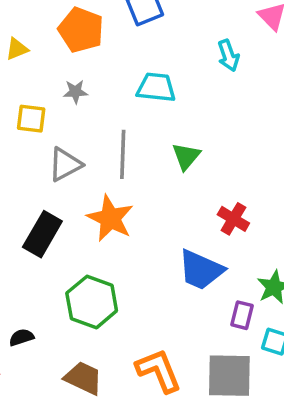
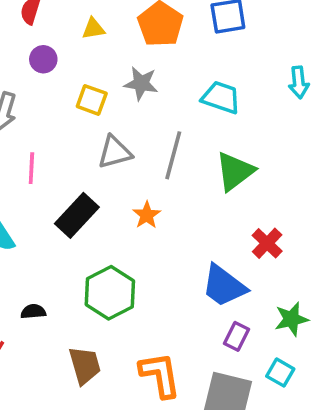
gray star: (75, 92) -> (141, 83), size x1.4
green triangle: (186, 156) -> (235, 171), size x1.4
orange star: (110, 218) -> (147, 215), size x0.6
purple rectangle: (242, 315) -> (237, 336), moved
brown trapezoid: (83, 378) -> (85, 365), turned 36

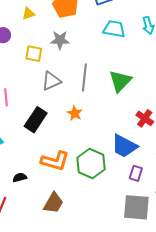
cyan trapezoid: (221, 97) -> (114, 29), moved
green hexagon: (110, 293) -> (91, 164), moved
brown trapezoid: (85, 365) -> (53, 203), turned 55
orange L-shape: (160, 375) -> (55, 161), moved, turned 124

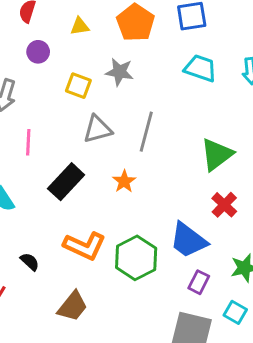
green triangle: (120, 81) -> (217, 154), moved
black semicircle: (20, 177) -> (30, 262), turned 48

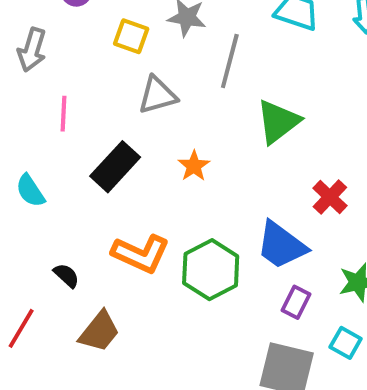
gray line: (146, 132) -> (230, 61), moved
green triangle: (217, 154) -> (278, 122), moved
brown trapezoid: (73, 306) -> (99, 332), moved

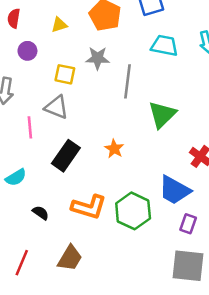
gray triangle: (157, 95) -> (56, 107), moved, turned 45
cyan semicircle: (30, 191) -> (16, 177), turned -80
black semicircle: (66, 276) -> (41, 213), moved

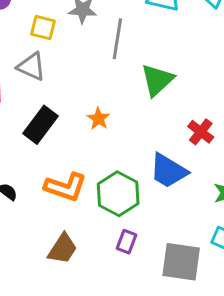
purple rectangle: (188, 224) -> (127, 242), moved
brown trapezoid: (70, 258) -> (63, 249), moved

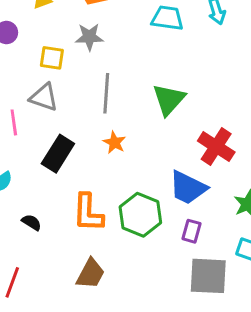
gray line: (117, 39) -> (106, 93), moved
red cross: (201, 132) -> (216, 147), size x1.4
orange L-shape: (66, 187) -> (88, 213), turned 78
purple rectangle: (127, 242) -> (191, 231), moved

